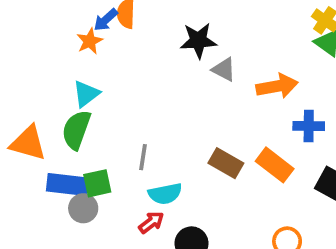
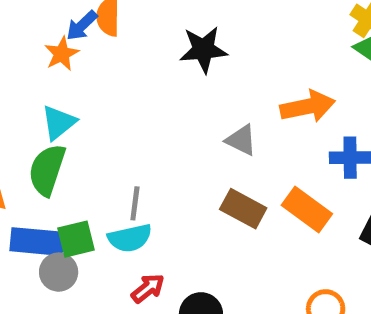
gray triangle: (224, 69) -> (241, 140), moved
cyan semicircle: (165, 194) -> (130, 238), moved

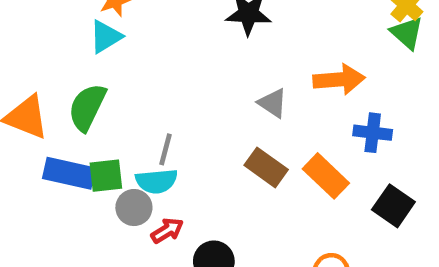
cyan triangle: (59, 123) -> (106, 37), moved
gray circle: (59, 272) -> (134, 208), moved

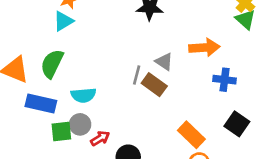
gray line: (165, 149) -> (137, 75), moved
brown rectangle: (266, 167) -> (154, 85), moved
green square: (106, 176) -> (61, 132), moved
orange rectangle: (326, 176) -> (191, 135), moved
cyan semicircle: (156, 181) -> (83, 95), moved

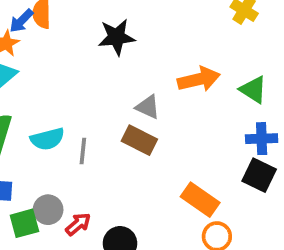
green triangle: (245, 19) -> (253, 90), moved
gray line: (137, 75) -> (83, 151), moved
blue cross: (225, 80) -> (262, 139), moved
cyan semicircle: (83, 95) -> (47, 139), moved

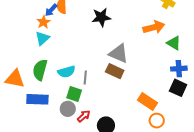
orange arrow: (199, 79) -> (154, 27), moved
gray triangle: (148, 107) -> (119, 54), size x1.5
green square: (24, 223) -> (74, 94), moved, turned 35

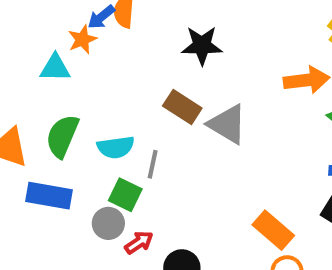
cyan triangle: (42, 38) -> (55, 68), moved, turned 35
brown rectangle: (115, 71) -> (182, 107), moved

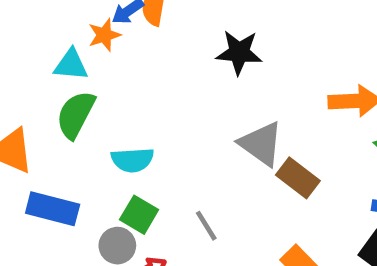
brown rectangle: (182, 107) -> (298, 178), moved
green semicircle: (62, 136) -> (76, 115), moved
gray line: (153, 164) -> (206, 226), moved, turned -48

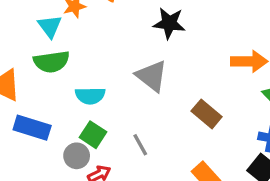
cyan triangle: (71, 65) -> (50, 26), turned 45
green semicircle: (76, 115) -> (51, 62), turned -128
gray triangle: (261, 144) -> (152, 76), moved

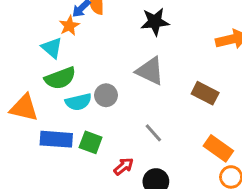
cyan semicircle: (90, 96) -> (78, 102), moved
green square: (93, 135) -> (91, 142), moved
gray circle: (77, 156) -> (106, 95), moved

